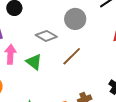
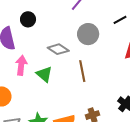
brown line: (72, 56) -> (82, 71), turned -60

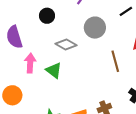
black circle: (28, 19) -> (47, 16), moved
brown line: (82, 71) -> (115, 61), moved

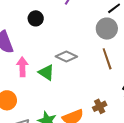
gray circle: (95, 28) -> (107, 29), moved
gray diamond: (66, 45) -> (66, 56), moved

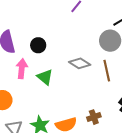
black circle: (36, 18) -> (38, 45), moved
gray diamond: (66, 56) -> (80, 63), moved

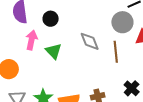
gray diamond: (80, 63) -> (90, 41), turned 30

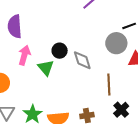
black circle: (51, 19) -> (60, 51), moved
brown line: (116, 52) -> (109, 85), moved

